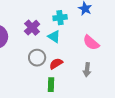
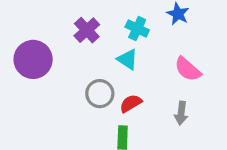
cyan cross: (60, 18) -> (137, 29), turned 32
purple cross: (32, 28) -> (87, 30), moved

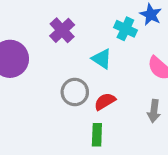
cyan cross: (137, 29) -> (125, 29), moved

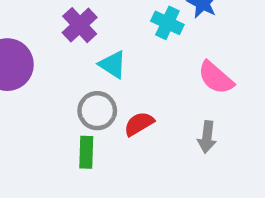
cyan triangle: (102, 59) -> (113, 65), moved
green rectangle: (97, 135) -> (86, 152), moved

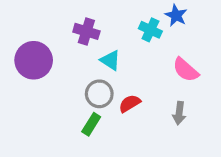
purple cross: (80, 25) -> (86, 31), turned -30
green rectangle: (86, 152) -> (91, 124), turned 30

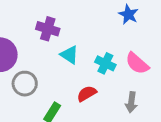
cyan cross: (150, 30) -> (105, 63), moved
gray circle: (99, 94) -> (25, 84), moved

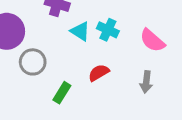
cyan cross: (105, 63) -> (108, 30), moved

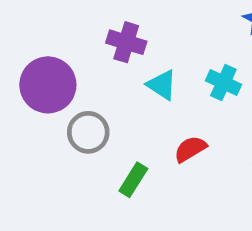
cyan cross: (108, 30) -> (223, 83), moved

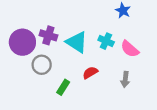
purple cross: (126, 42) -> (48, 35), moved
cyan triangle: (162, 85) -> (77, 42), size x1.5

